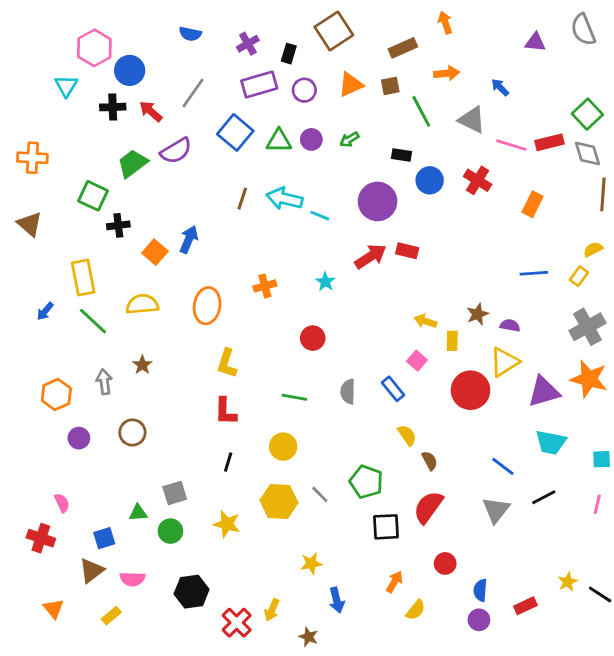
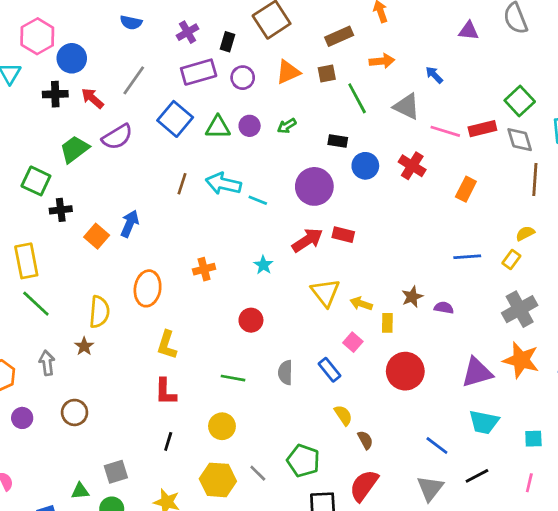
yellow semicircle: (142, 304) -> (99, 312), moved, turned 100
yellow triangle: (504, 362) -> (325, 293), moved, turned -36

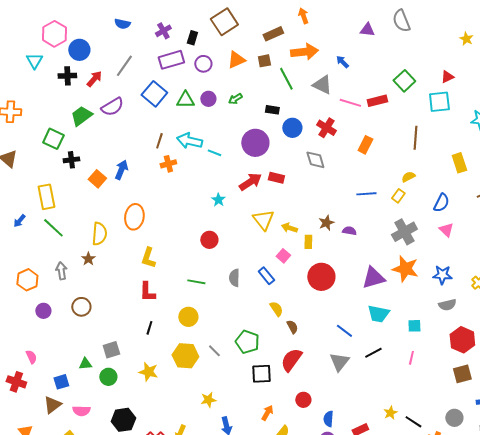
orange arrow: (382, 61) -> (304, 52), size x1.5
red arrow: (92, 98) -> (94, 79), turned 90
gray diamond: (520, 140) -> (315, 160), moved
orange cross: (204, 269) -> (168, 164), moved

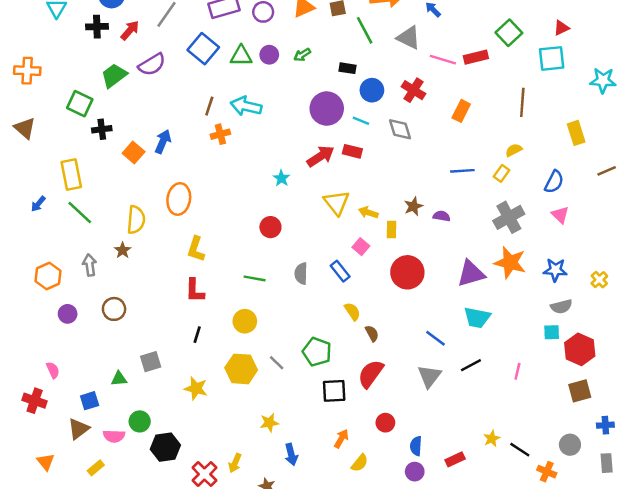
cyan line: (214, 153) -> (361, 121), moved
cyan square: (414, 326) -> (552, 332), moved
green circle: (108, 377) -> (140, 421), moved

